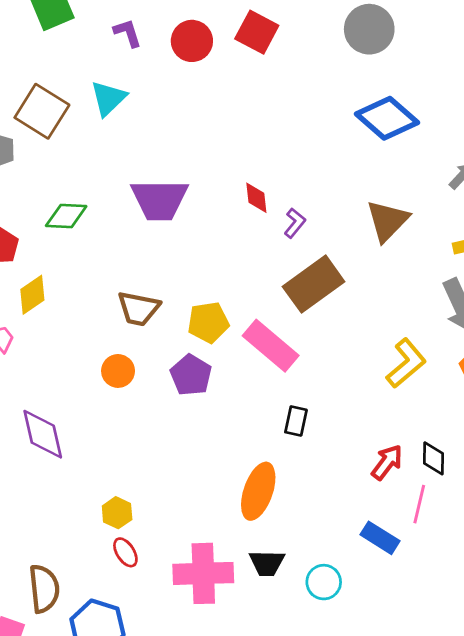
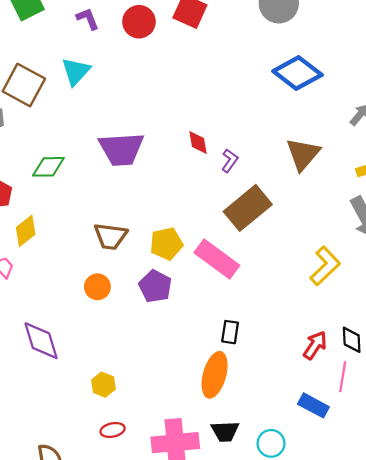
black rectangle: (296, 421) -> (230, 332), moved
yellow hexagon: (117, 513) -> (103, 385), moved
red ellipse: (125, 552) -> (113, 430), turned -65

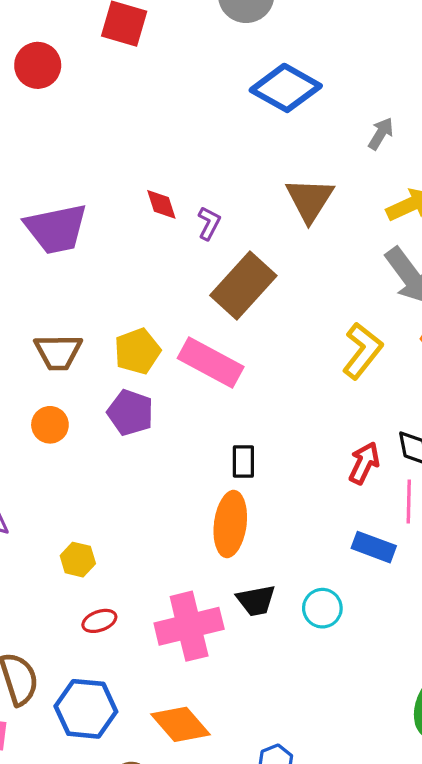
red circle: (139, 22) -> (38, 65), moved

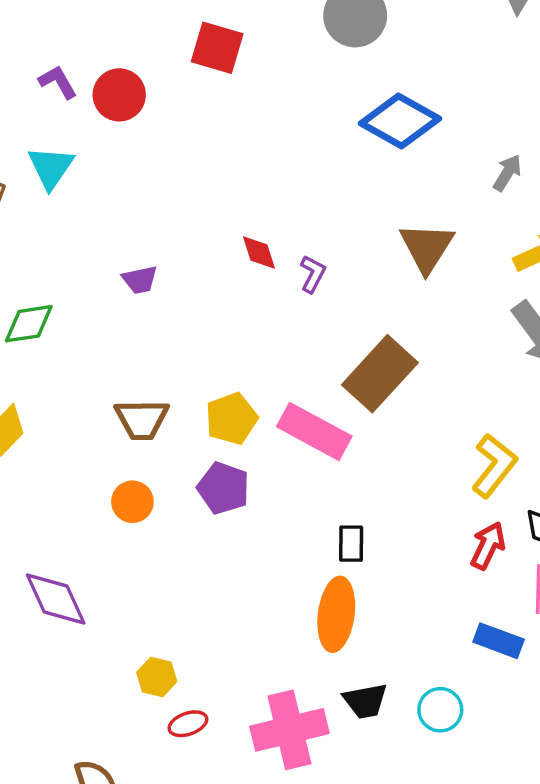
purple trapezoid: (56, 229) -> (140, 280), size x0.5
brown rectangle: (243, 285) -> (380, 374), moved
yellow L-shape: (362, 351) -> (494, 466), moved
yellow hexagon: (78, 560) -> (157, 677), moved

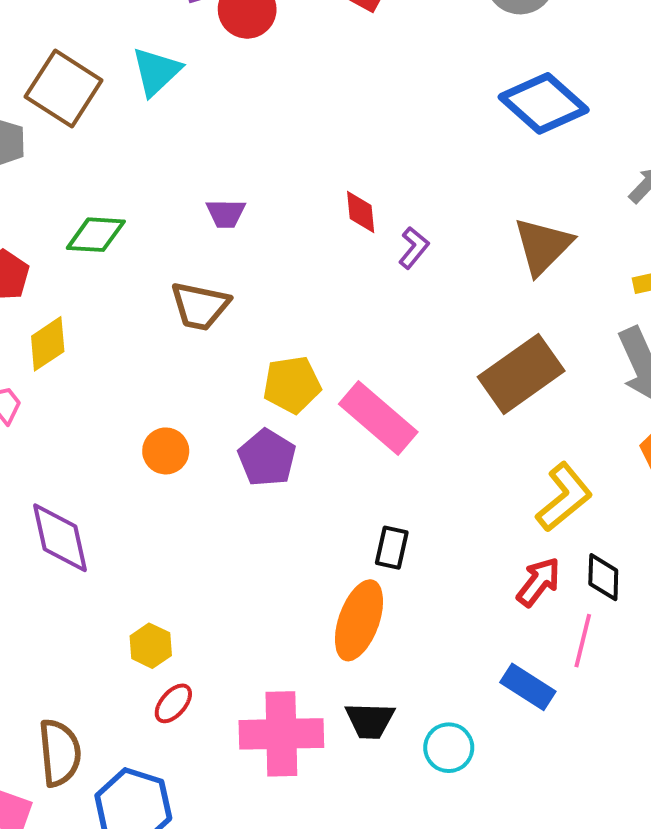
brown rectangle: (380, 374) -> (521, 374), moved
brown trapezoid: (142, 419) -> (200, 306), moved
red ellipse: (188, 724) -> (173, 703), turned -42

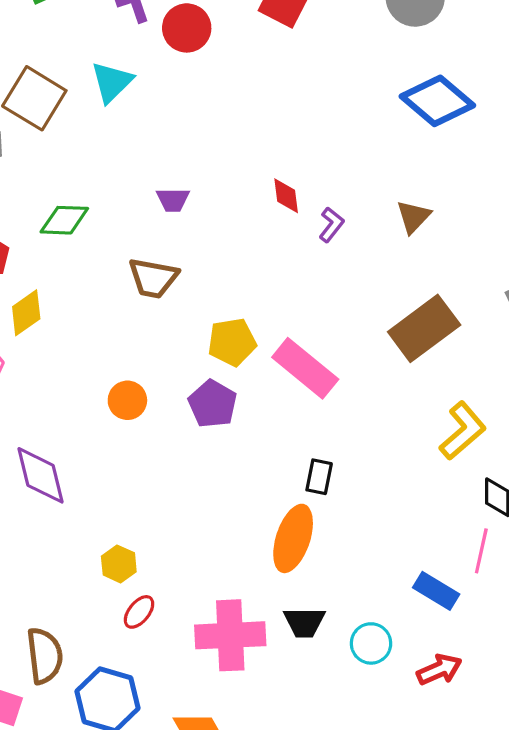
brown triangle: (543, 246) -> (413, 217), moved, size x0.7
red arrow: (539, 582) -> (439, 670), moved, turned 30

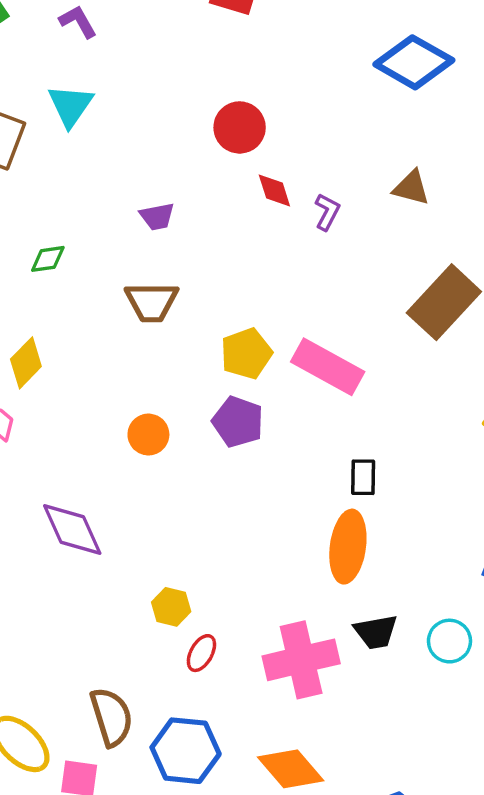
red circle: (187, 28) -> (240, 127), moved
brown triangle: (413, 217) -> (411, 188), turned -48
green diamond: (64, 220) -> (48, 259), size x0.7

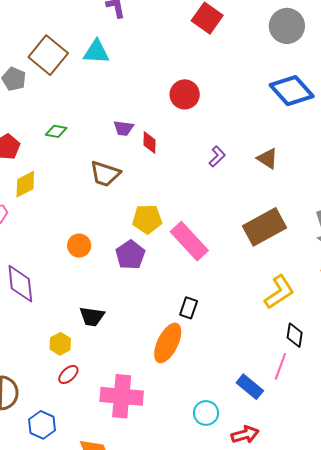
cyan triangle: (71, 106) -> (96, 52), turned 40
red diamond: (274, 190) -> (150, 142), moved
black trapezoid: (376, 632) -> (92, 317), moved
blue hexagon: (186, 751) -> (42, 425), size x0.7

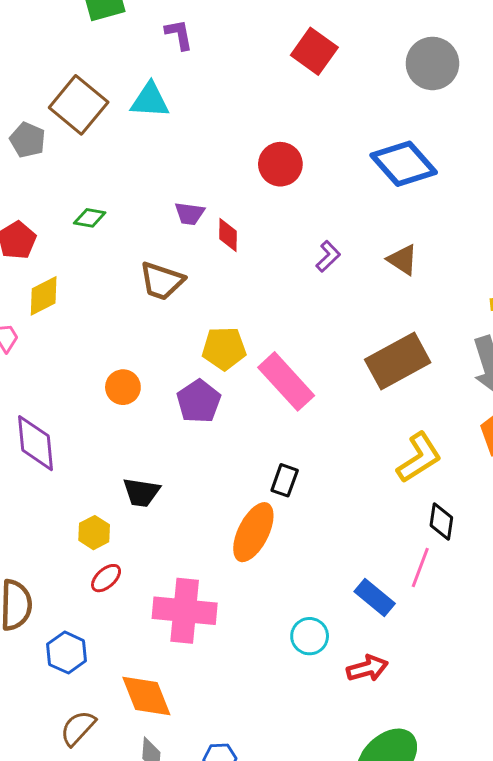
blue diamond: (292, 91) -> (404, 164), moved

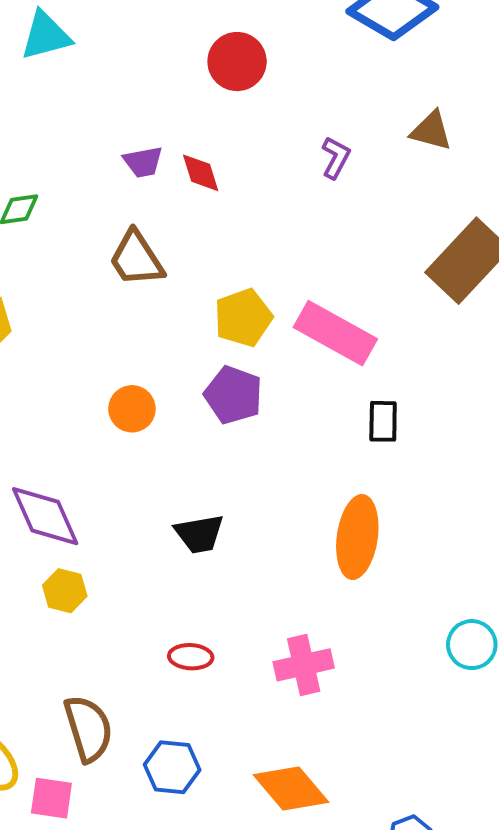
brown trapezoid: (162, 281) -> (136, 259), turned 57
black rectangle: (285, 480) -> (383, 421), moved
yellow hexagon: (94, 533) -> (65, 591), moved
red ellipse: (106, 578) -> (191, 657), turned 64
pink cross: (185, 611) -> (304, 665), size x0.7

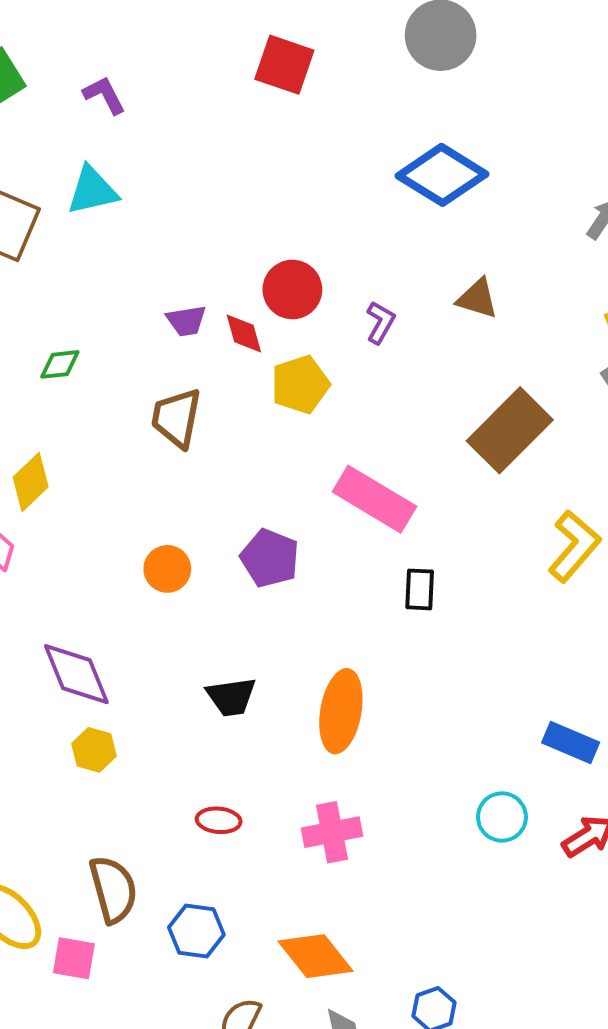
red circle: (237, 62) -> (292, 290), moved
brown trapezoid: (136, 259) -> (176, 418), turned 42
yellow pentagon: (243, 318) -> (300, 384), moved
orange ellipse: (357, 537) -> (341, 711), moved

